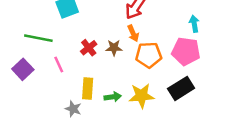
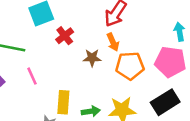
red cross: (89, 48) -> (65, 36), moved

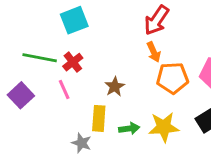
red cross: (65, 36) -> (73, 62), moved
brown star: (92, 58) -> (115, 87), moved, turned -30

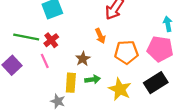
orange arrow: (154, 52) -> (100, 36), moved
yellow star: (164, 127) -> (120, 89), turned 30
green arrow: (129, 128) -> (93, 79), moved

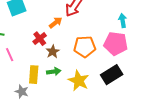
orange arrow: (100, 36) -> (56, 23), moved, turned -104
red cross: (51, 40) -> (40, 39), moved
brown star: (83, 59) -> (53, 52), moved

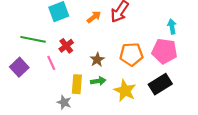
orange arrow: (56, 23) -> (94, 17), moved
red cross: (40, 39) -> (66, 46), moved

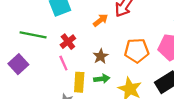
orange arrow: (94, 17) -> (101, 20), moved
pink line: (51, 63) -> (63, 63), moved

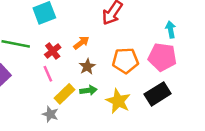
orange arrow: (101, 20) -> (81, 43), moved
yellow rectangle: (79, 82) -> (65, 94), turned 42

